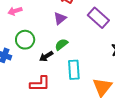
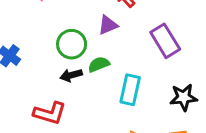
green circle: (25, 40) -> (72, 44), moved
cyan rectangle: (74, 70) -> (130, 90), moved

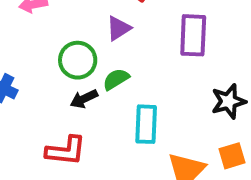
purple rectangle: (165, 41) -> (193, 35), turned 44
cyan rectangle: (130, 90) -> (146, 124), moved

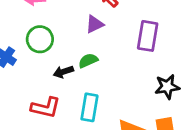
green circle: (78, 60) -> (40, 39), moved
cyan rectangle: (146, 124) -> (89, 107), moved

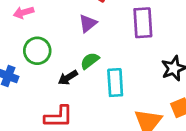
cyan rectangle: (89, 107) -> (115, 83), moved

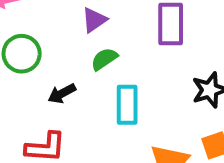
green semicircle: (90, 61) -> (104, 59), moved

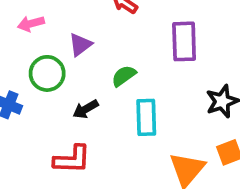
purple triangle: (94, 20) -> (80, 45), moved

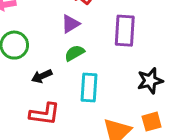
purple triangle: (80, 45) -> (70, 24), moved
red L-shape: (72, 159) -> (45, 114), moved

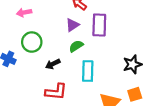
purple rectangle: (125, 31) -> (99, 25), moved

